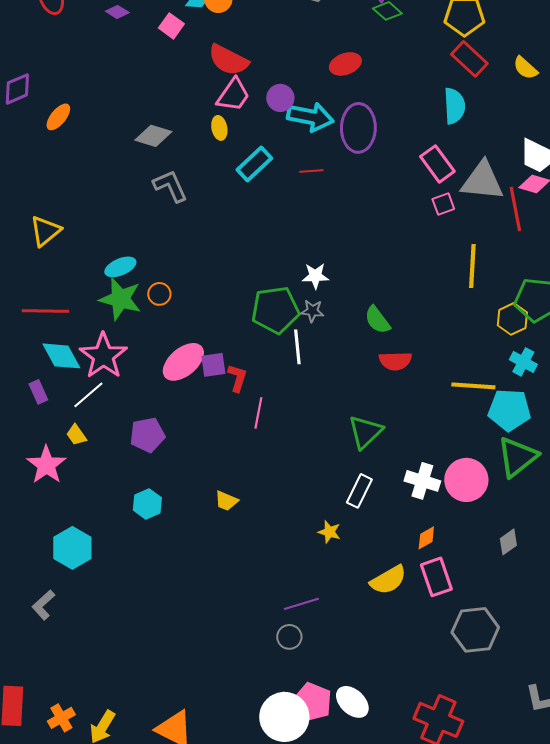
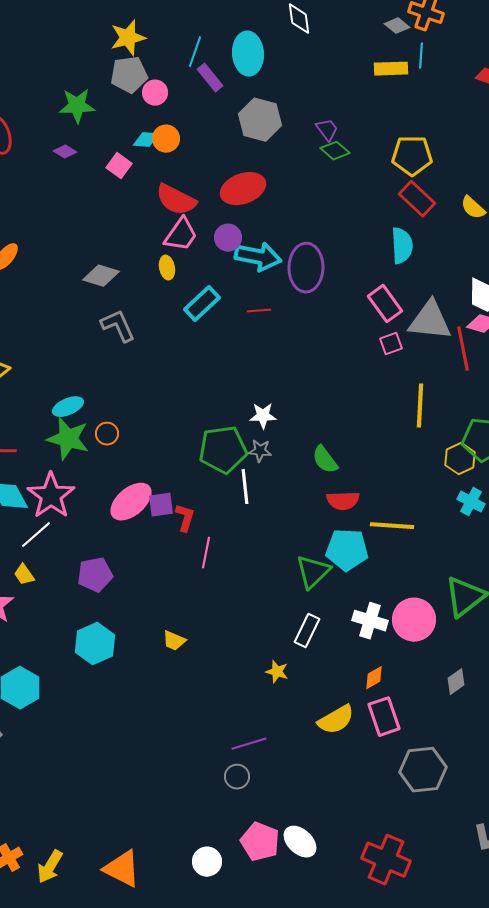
red ellipse: (345, 64) -> (243, 189), moved, size x1.4
yellow line: (473, 386) -> (392, 526), moved
cyan pentagon: (509, 410) -> (347, 550), moved
cyan hexagon: (147, 504) -> (95, 644), size x1.4
white circle: (284, 717) -> (207, 862), moved, size x0.6

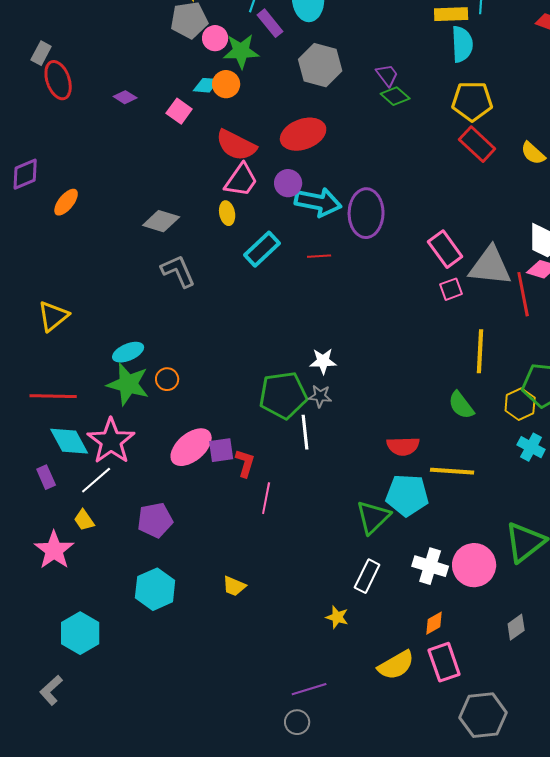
green star: (77, 106) -> (241, 51), moved
cyan semicircle: (402, 246) -> (462, 44), moved
green semicircle: (325, 460) -> (461, 405), moved

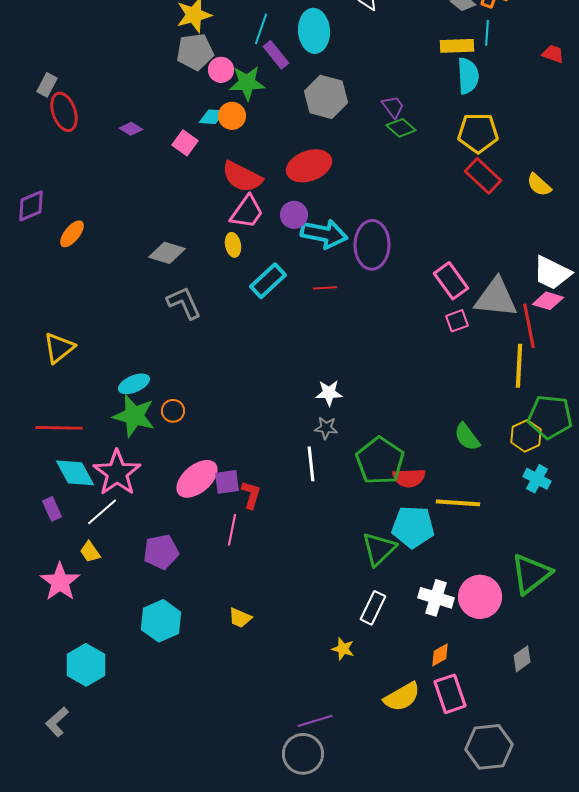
yellow line: (480, 351) -> (519, 366), moved
green pentagon: (283, 395) -> (380, 461), moved, turned -30
pink line: (266, 498) -> (232, 530), moved
gray circle: (297, 722) -> (303, 754), size x1.6

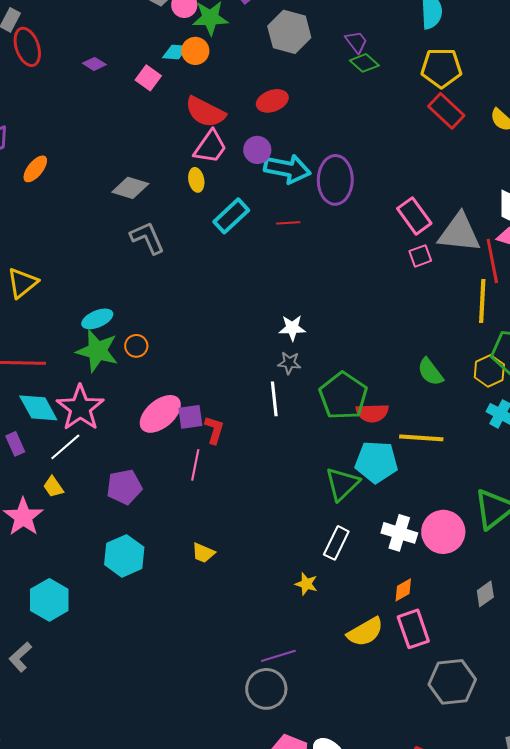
red ellipse: (309, 166) -> (272, 101), size x0.7

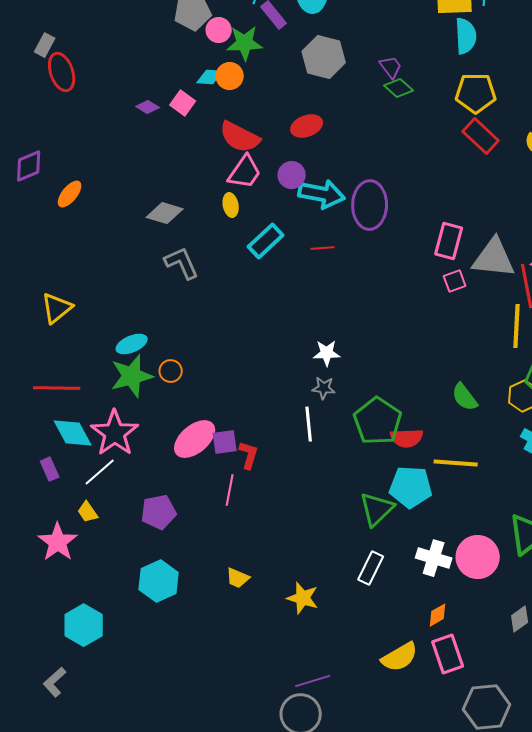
purple diamond: (94, 64) -> (148, 107), moved
pink rectangle: (414, 216) -> (449, 241), turned 51
green star: (97, 351) -> (132, 376), turned -30
yellow star: (306, 584) -> (303, 598), moved, size x1.4

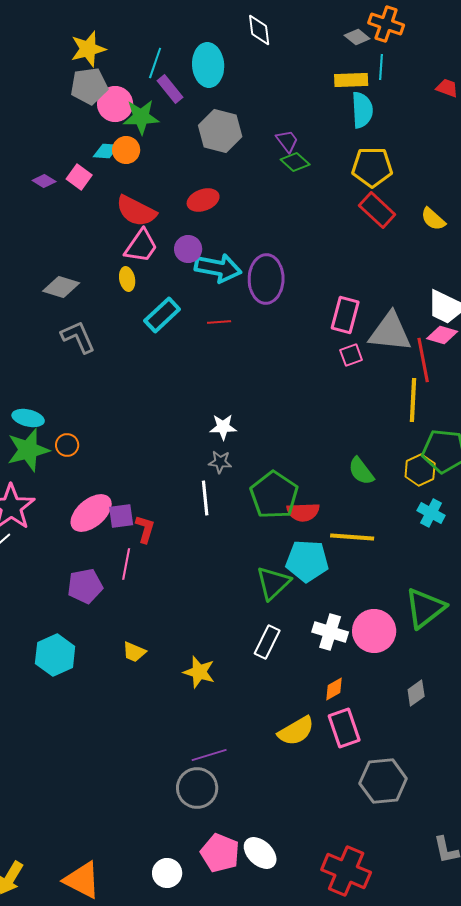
pink circle: (219, 30) -> (115, 104), size x1.4
cyan ellipse: (132, 344) -> (28, 418), turned 36
purple pentagon: (159, 512) -> (85, 586), moved

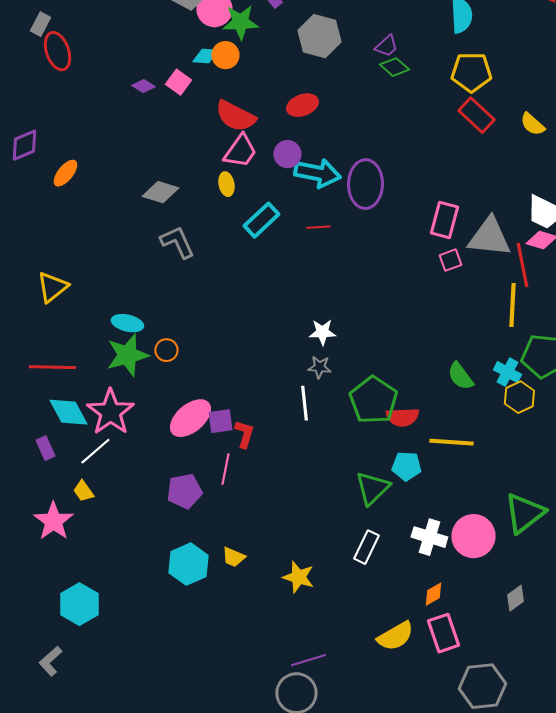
purple trapezoid: (287, 141) -> (386, 46), turned 85
yellow hexagon: (420, 470) -> (519, 397), moved
cyan cross: (431, 513) -> (507, 372), moved
cyan pentagon: (307, 561) -> (406, 466), size x0.7
cyan hexagon: (55, 655) -> (188, 564), moved

